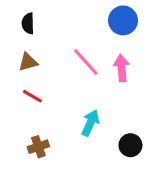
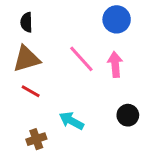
brown triangle: (28, 62) -> (26, 59), size x1.5
cyan arrow: (90, 123) -> (72, 121), moved, turned -85
black circle: (130, 145) -> (128, 115), moved

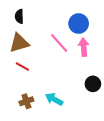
blue circle: (117, 19) -> (79, 24), moved
cyan arrow: (72, 121) -> (54, 99), moved

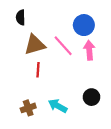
brown triangle: (19, 43) -> (35, 45), moved
red line: (22, 66) -> (38, 70), moved, turned 64
black circle: (93, 84) -> (92, 97), moved

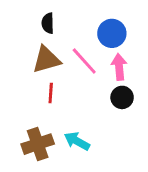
black semicircle: (21, 17) -> (48, 23), moved
black circle: (92, 97) -> (122, 97), moved
brown cross: (28, 108) -> (38, 144), size x1.5

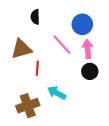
brown triangle: (46, 60) -> (21, 49), moved
cyan arrow: (77, 141) -> (57, 93), moved

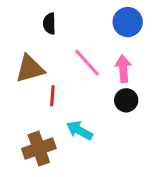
blue circle: (82, 24) -> (128, 22), moved

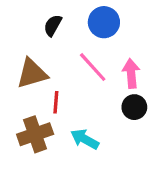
blue circle: (128, 22) -> (104, 22), moved
black semicircle: (49, 24) -> (53, 25), turned 30
brown cross: (39, 149) -> (35, 134), moved

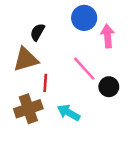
black semicircle: (53, 25) -> (37, 32), moved
pink line: (93, 67) -> (84, 69), moved
pink arrow: (131, 73) -> (108, 36), moved

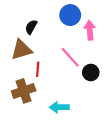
cyan arrow: (69, 113) -> (59, 107), moved, turned -30

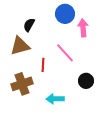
red line: (38, 69) -> (43, 65), moved
black circle: (91, 73) -> (86, 81), moved

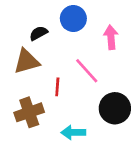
blue circle: (65, 14) -> (73, 19), moved
black semicircle: (29, 25) -> (39, 33), turned 32
black circle: (86, 81) -> (115, 108), size x1.5

